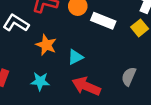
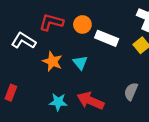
cyan triangle: (75, 57) -> (80, 63), moved, turned -42
cyan star: (40, 81) -> (58, 102), moved

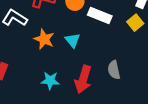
gray semicircle: (131, 91) -> (114, 70), moved, turned -36
red arrow: (91, 101) -> (83, 79), turned -96

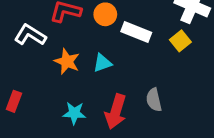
cyan triangle: (73, 40) -> (102, 63), turned 49

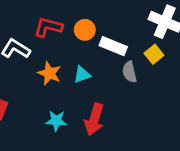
gray semicircle: (154, 100) -> (130, 72), moved

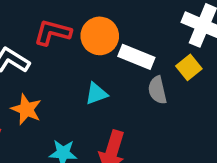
orange circle: (85, 30) -> (100, 36), size x1.4
orange star: (49, 73) -> (26, 109), moved

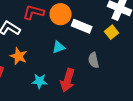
gray semicircle: (157, 90) -> (94, 60), moved

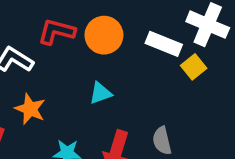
white rectangle: (82, 26) -> (164, 44), moved
gray semicircle: (94, 60) -> (162, 141), moved

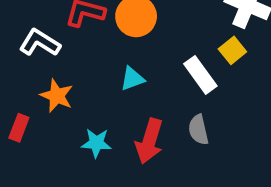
white rectangle: (164, 44) -> (200, 75), moved, turned 32

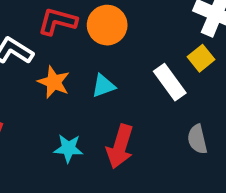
orange star: (57, 96) -> (54, 82), moved
gray semicircle: (198, 130) -> (197, 139), moved

